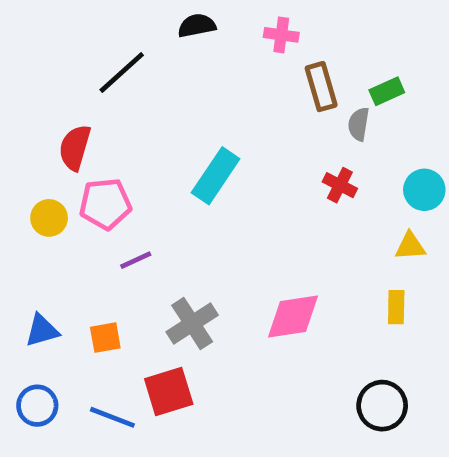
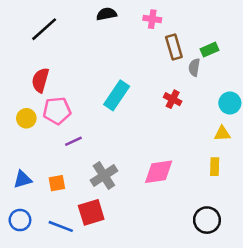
black line: (122, 73) -> (44, 29), moved
red cross: (340, 185) -> (173, 99), moved

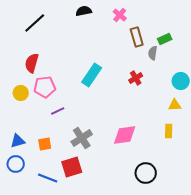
pink cross: (152, 19) -> (120, 15), turned 32
red cross: (173, 99) -> (136, 78), turned 32
blue circle: (20, 220) -> (16, 164), moved
black circle: (207, 220) -> (146, 173), moved

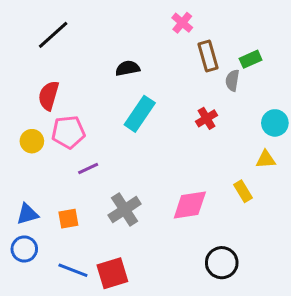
black semicircle: (84, 11) -> (128, 68), moved
yellow rectangle: (169, 131) -> (243, 191), moved, turned -32
red square: (72, 167) -> (112, 273), moved

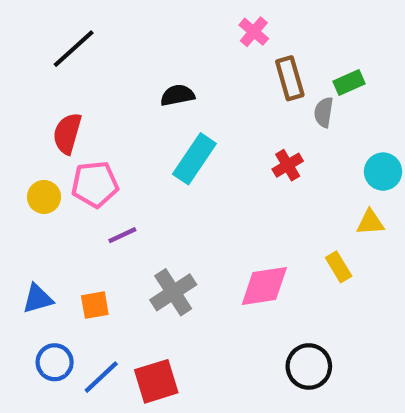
blue circle: (24, 249) -> (55, 362), moved
blue line: (73, 270) -> (101, 377), turned -64

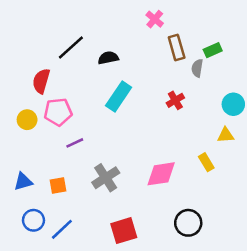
black line: (74, 49) -> (71, 47), moved
red square: (156, 381) -> (124, 231), moved

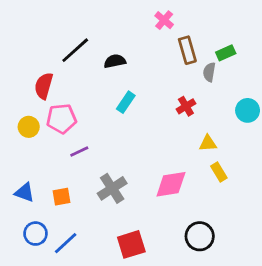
cyan rectangle: (119, 96) -> (126, 102), size x0.7
yellow triangle: (226, 135) -> (208, 143), moved
blue triangle: (23, 182) -> (25, 193), turned 36

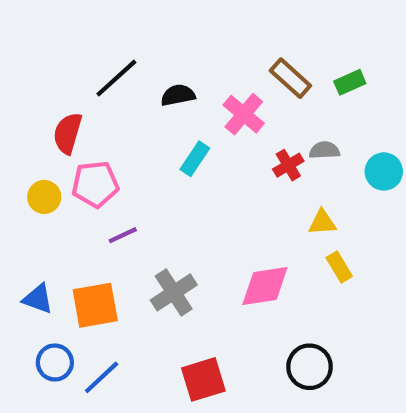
pink cross: (164, 20) -> (244, 114), moved, size x1.4
brown rectangle: (187, 50) -> (290, 78), turned -32
gray semicircle: (209, 72) -> (324, 150), moved, turned 78
orange square: (61, 197) -> (95, 305), size x1.6

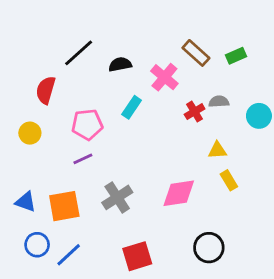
pink pentagon: (95, 184) -> (87, 124), moved

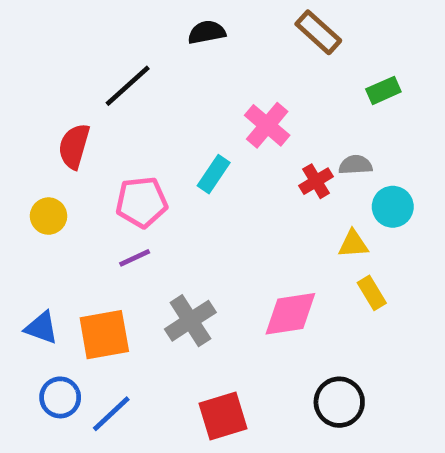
brown rectangle: (196, 53) -> (318, 32), moved
black semicircle: (120, 64) -> (207, 32), moved
cyan circle: (259, 116) -> (393, 207), moved

